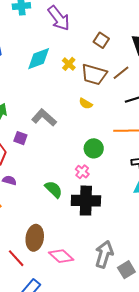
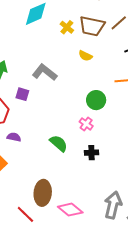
yellow cross: (69, 64) -> (67, 27), moved
black cross: (86, 201) -> (91, 153), size x0.5

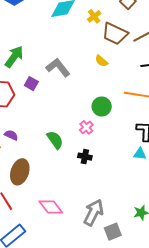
yellow cross: (67, 27) -> (94, 16), moved
purple semicircle: (14, 137) -> (11, 135), moved
brown ellipse: (43, 193) -> (20, 172), moved

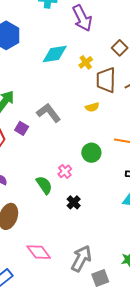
brown trapezoid: (115, 34) -> (106, 80), turned 64
yellow semicircle: (102, 61) -> (92, 107), turned -56
pink cross: (86, 127) -> (65, 171), moved
black cross: (85, 157) -> (74, 202), turned 32

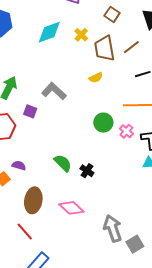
pink cross: (65, 171) -> (126, 131), moved
black cross: (74, 202) -> (87, 171), moved
pink diamond: (39, 252) -> (71, 208), moved
gray arrow: (81, 258) -> (113, 228), turned -36

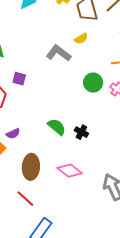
gray L-shape: (54, 91) -> (59, 53), moved
purple semicircle: (19, 166) -> (13, 134), turned 144

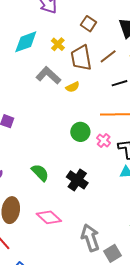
gray L-shape: (59, 53) -> (48, 75), moved
black cross: (81, 132) -> (77, 180), moved, size x1.5

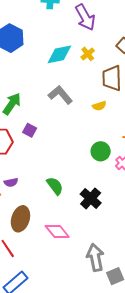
yellow cross: (58, 44) -> (88, 54), moved
gray L-shape: (48, 75) -> (60, 95), moved

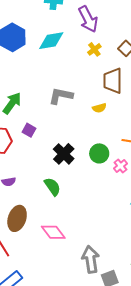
cyan diamond: (59, 54) -> (51, 41), moved
yellow cross: (88, 54) -> (94, 49), moved
gray L-shape: (60, 95) -> (61, 96), turned -40
black cross: (91, 198) -> (64, 154), moved

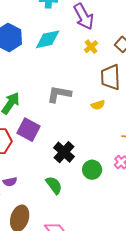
purple square: (29, 130) -> (28, 130), size x1.6
green circle: (99, 153) -> (92, 170), moved

